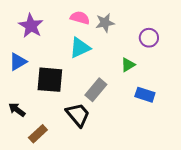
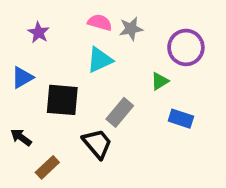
purple star: (31, 26) -> (39, 32), size x0.7
purple circle: (149, 38) -> (186, 47), size x1.5

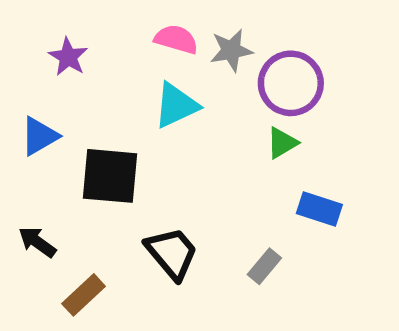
purple circle: (186, 47) -> (291, 83), moved
gray rectangle: (120, 112) -> (264, 266), moved, size x0.7

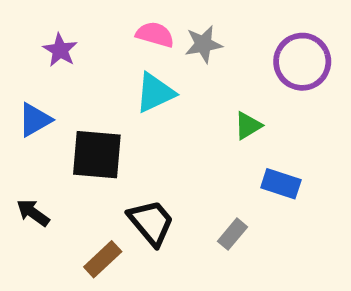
purple circle: (291, 83) -> (302, 62), moved
brown rectangle: (84, 295) -> (103, 259), moved

